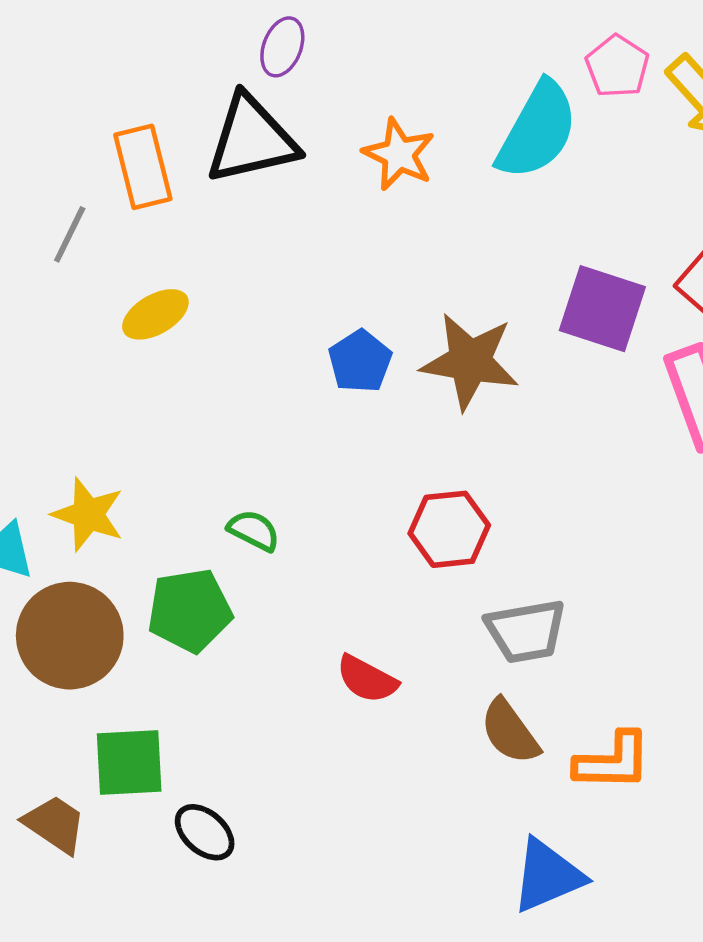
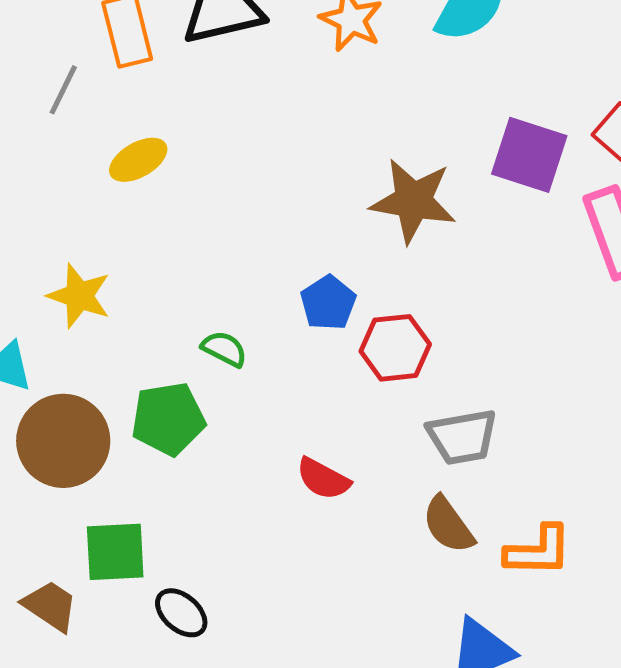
blue pentagon: (360, 361) -> (328, 303), moved
yellow star: (88, 514) -> (79, 296), moved

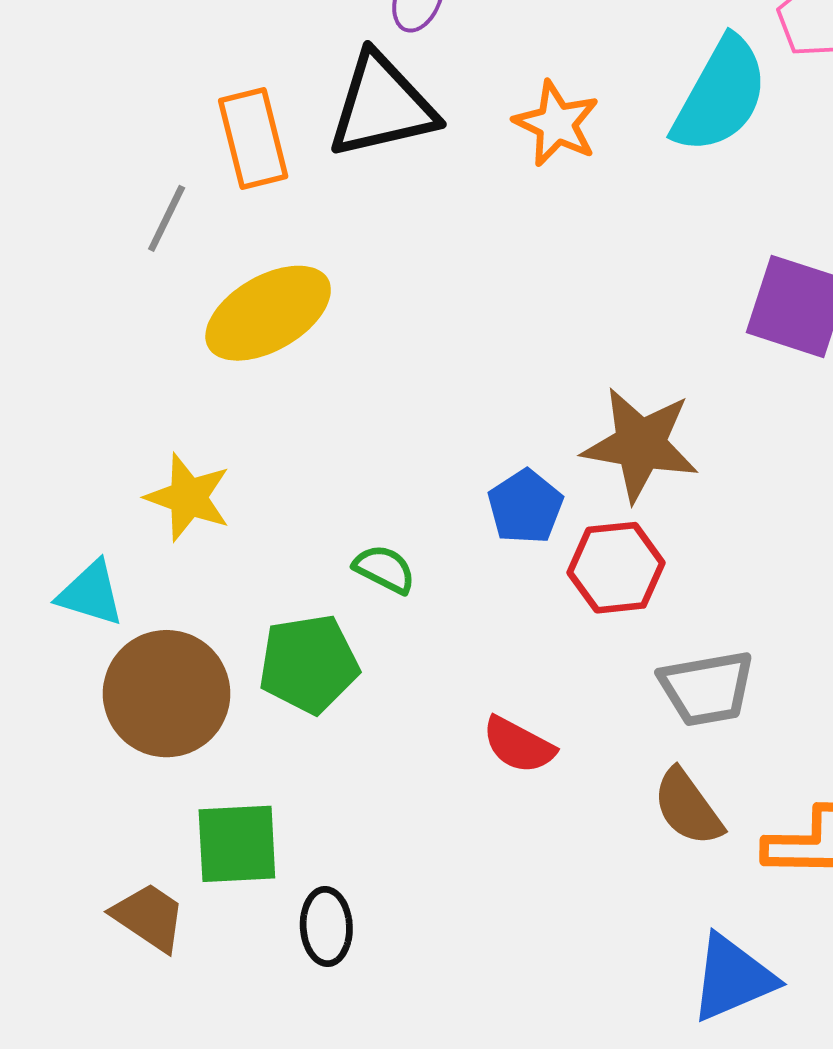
yellow ellipse: (138, 160) -> (268, 313), size x1.6
brown star: (413, 201) -> (640, 444), moved
black ellipse: (181, 613) -> (326, 926), turned 46

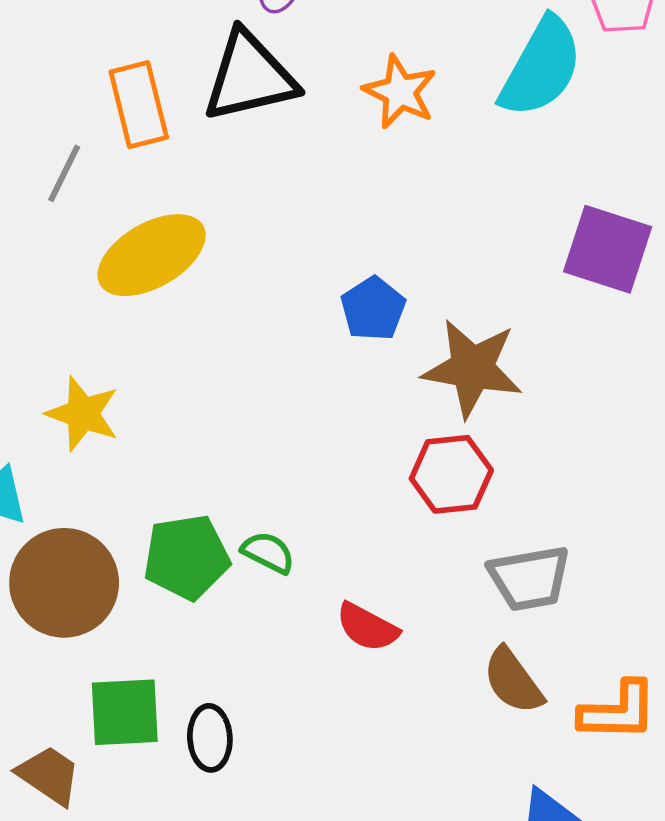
blue pentagon: (525, 507) -> (373, 309), moved
green semicircle: (385, 569) -> (268, 552), moved
black ellipse: (326, 926) -> (210, 738), moved

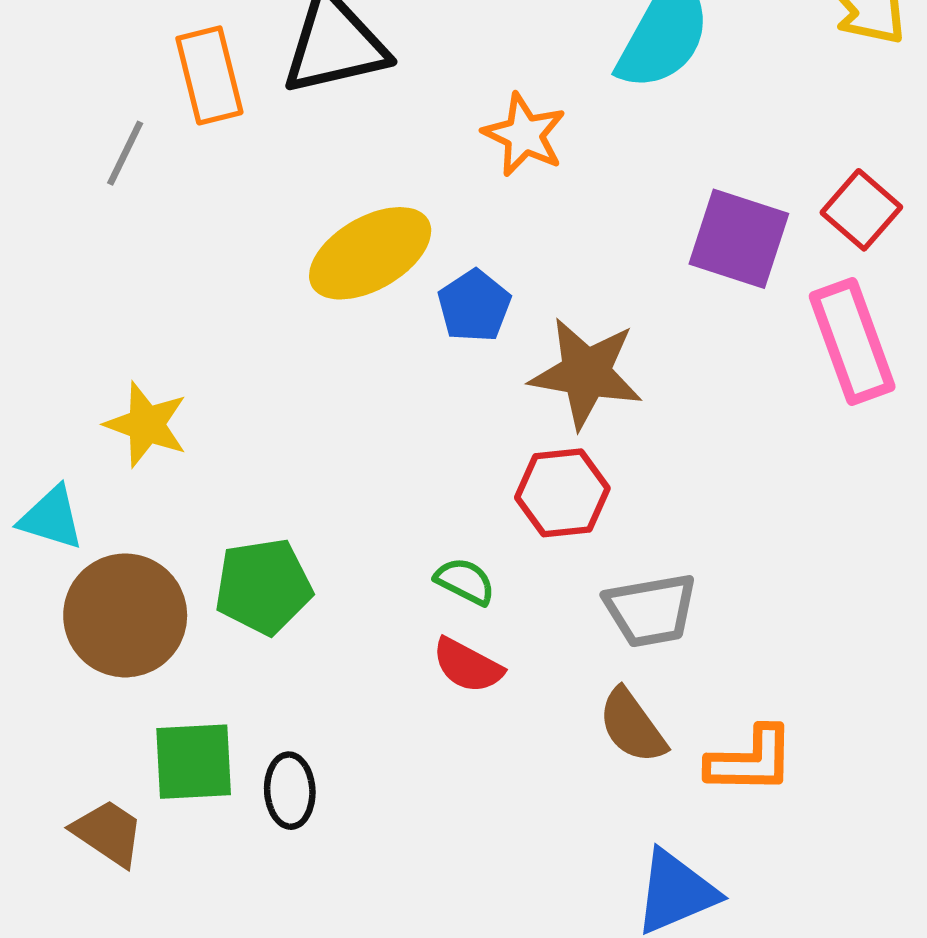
orange star: (400, 92) -> (524, 135), moved
yellow ellipse: (152, 255) -> (370, 253), moved
green semicircle: (268, 552) -> (465, 581), moved

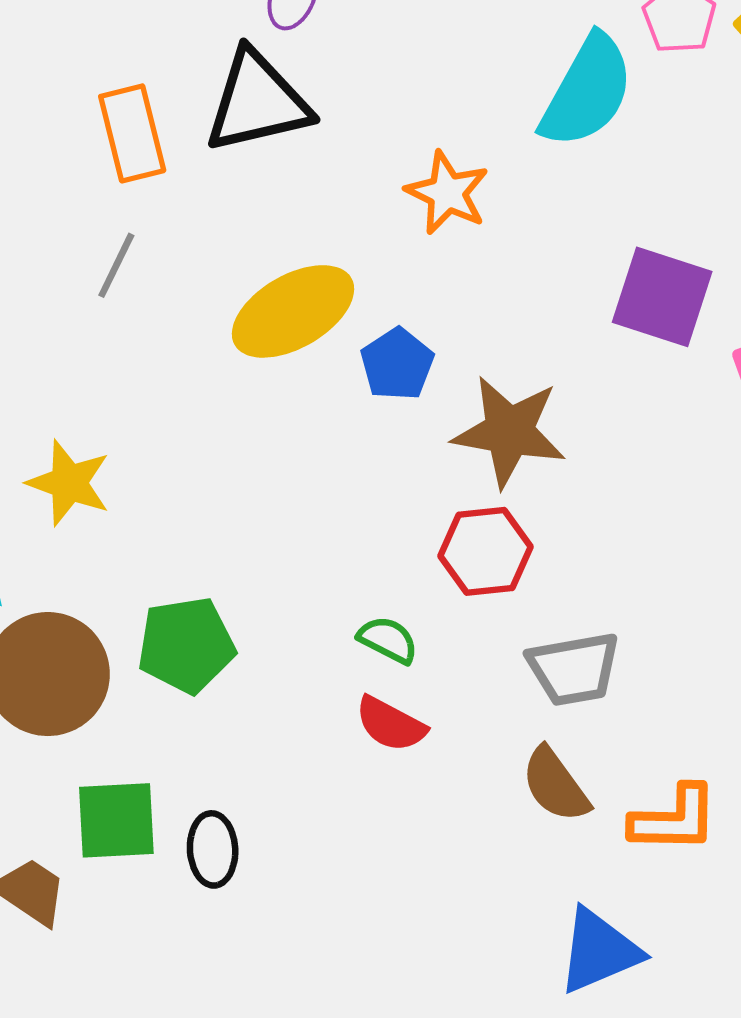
gray line: (125, 153) -> (116, 265), moved

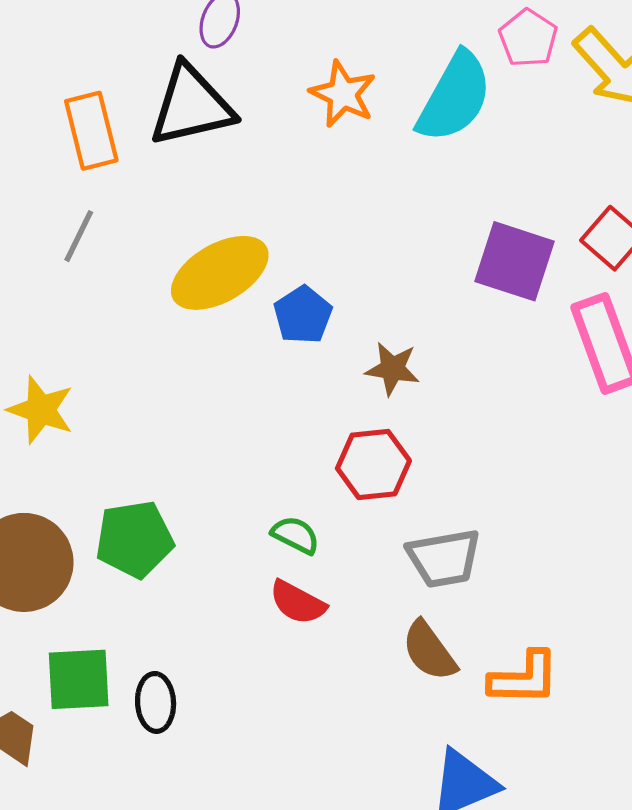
orange star: (447, 193) -> (343, 94), moved
brown star: (509, 431) -> (392, 369), size x0.6

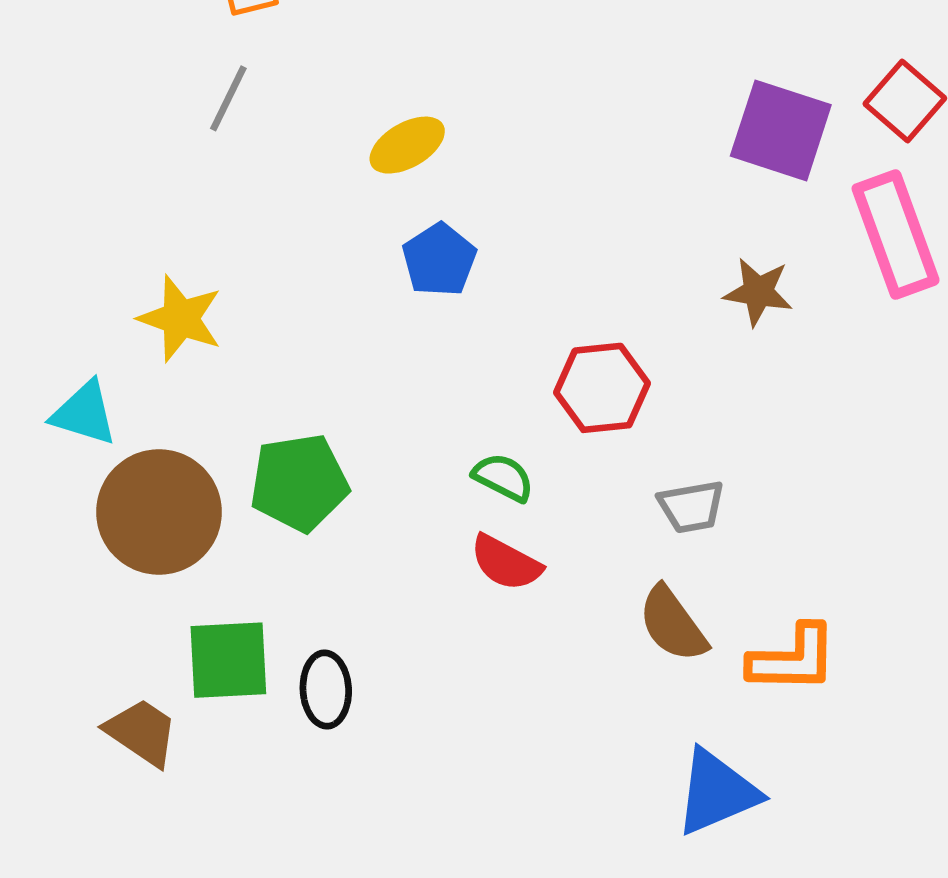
yellow ellipse: (220, 273) -> (407, 145), size x0.6
blue pentagon: (303, 315) -> (439, 260), moved
brown star: (392, 369) -> (758, 292), moved
gray trapezoid: (444, 558) -> (691, 507), size x0.7

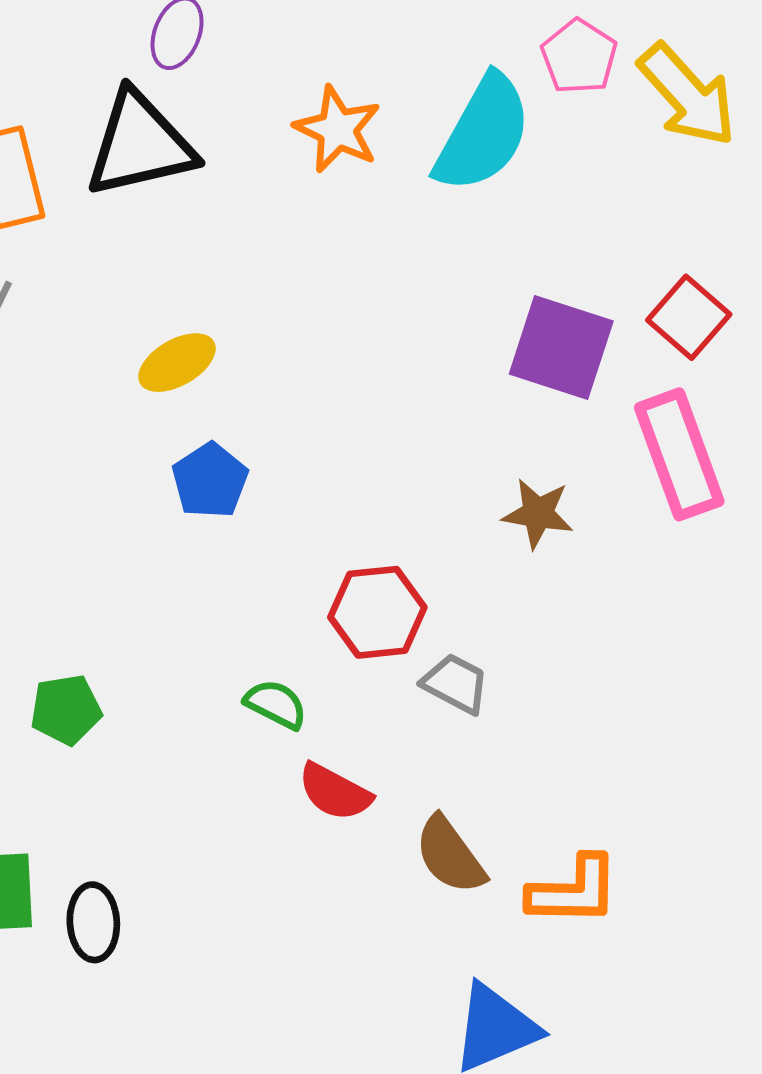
green pentagon: (299, 483) -> (66, 710), size x0.7
gray trapezoid: (691, 507) -> (456, 684), moved, turned -142
red semicircle: (506, 563) -> (335, 792), moved

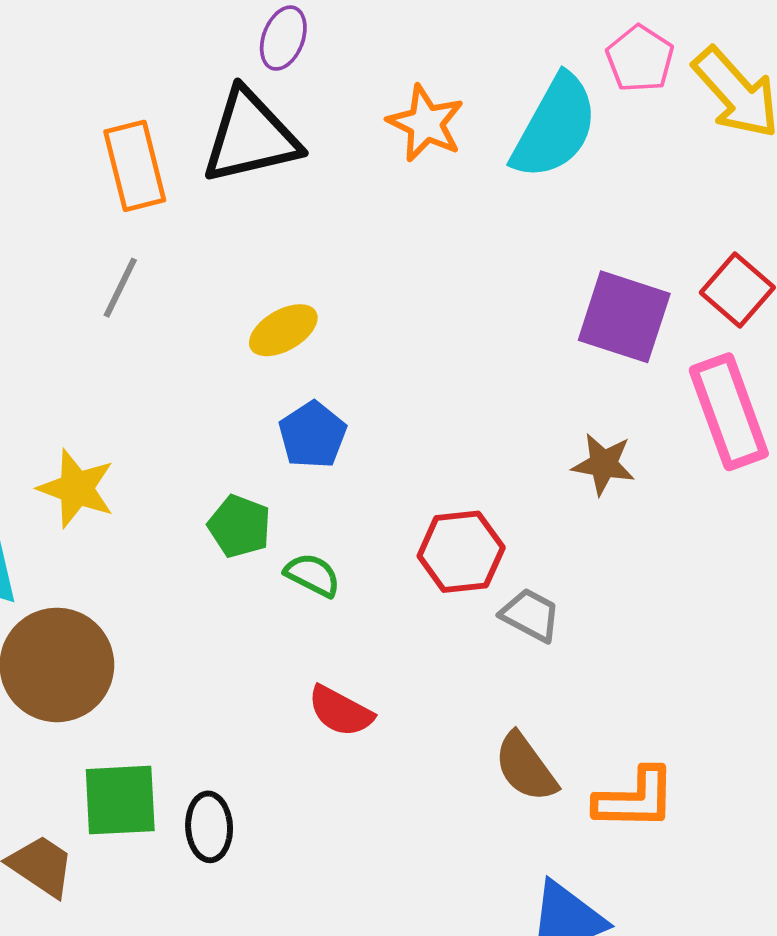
green semicircle: (276, 704) -> (313, 575), moved
green pentagon: (66, 710) -> (239, 526), moved, turned 30
red semicircle: (335, 792) -> (341, 711), moved

